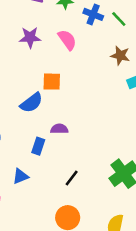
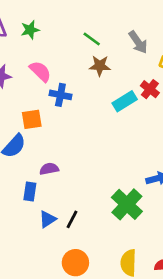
blue cross: (93, 14) -> (60, 95), moved
brown star: (120, 56) -> (100, 66), moved
blue triangle: (20, 176) -> (47, 219), moved

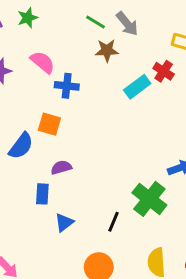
gray arrow: (138, 42) -> (127, 24), moved
orange square: (32, 119) -> (49, 124), moved, turned 30
black line: (72, 219) -> (114, 222), moved

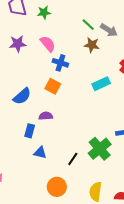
gray arrow: (127, 24) -> (109, 30), turned -30
cyan rectangle: (137, 87) -> (101, 84), moved
orange square: (49, 124) -> (53, 86), moved
blue triangle: (64, 222) -> (40, 153), turned 40

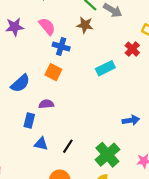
brown star: (92, 45) -> (85, 25), moved
green cross: (100, 149) -> (107, 155), moved
black line: (73, 159) -> (68, 146), moved

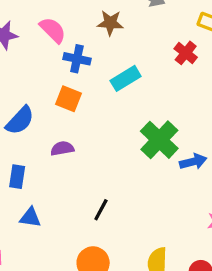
cyan rectangle: (105, 68) -> (126, 78), moved
blue rectangle: (29, 120) -> (17, 177), moved
blue triangle: (41, 144) -> (30, 217), moved
green cross: (107, 155) -> (159, 140), moved

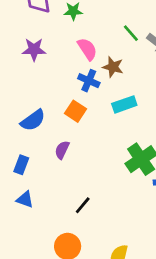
brown star: (110, 23) -> (113, 67), moved
pink semicircle: (53, 30) -> (87, 49), moved
purple semicircle: (62, 149) -> (62, 150), turned -66

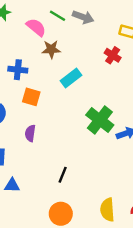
pink semicircle: (87, 49) -> (36, 27), moved
blue cross: (89, 81) -> (18, 70), moved

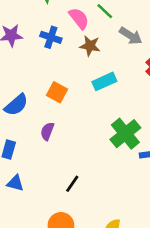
gray arrow: (83, 17) -> (131, 36), moved
blue cross: (18, 70) -> (51, 37), moved

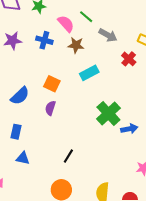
purple semicircle: (47, 131) -> (50, 108), moved

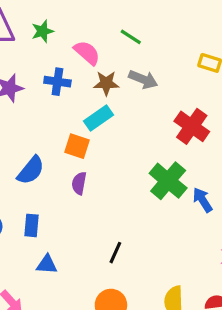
green line: (86, 17) -> (131, 37), moved
gray arrow: (108, 35) -> (143, 79), moved
red cross: (129, 59) -> (192, 126), moved, size x1.5
cyan rectangle: (89, 73) -> (98, 118), moved
blue arrow: (129, 129) -> (202, 200), turned -105

